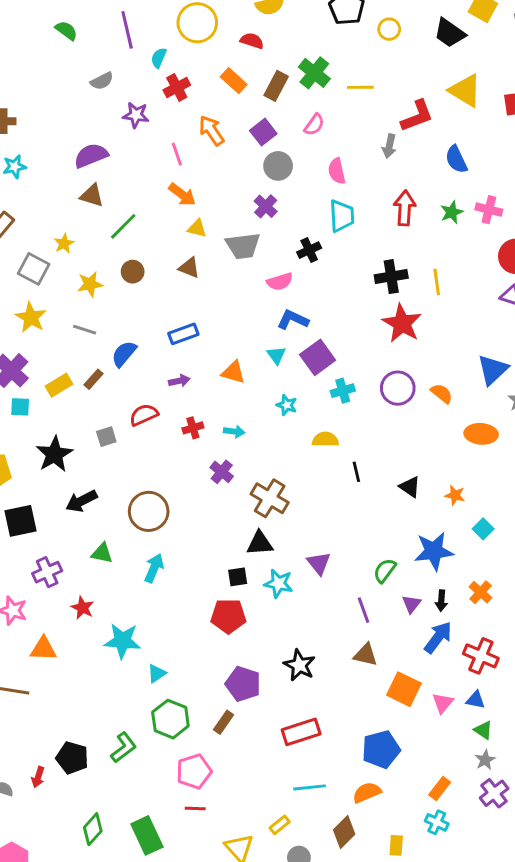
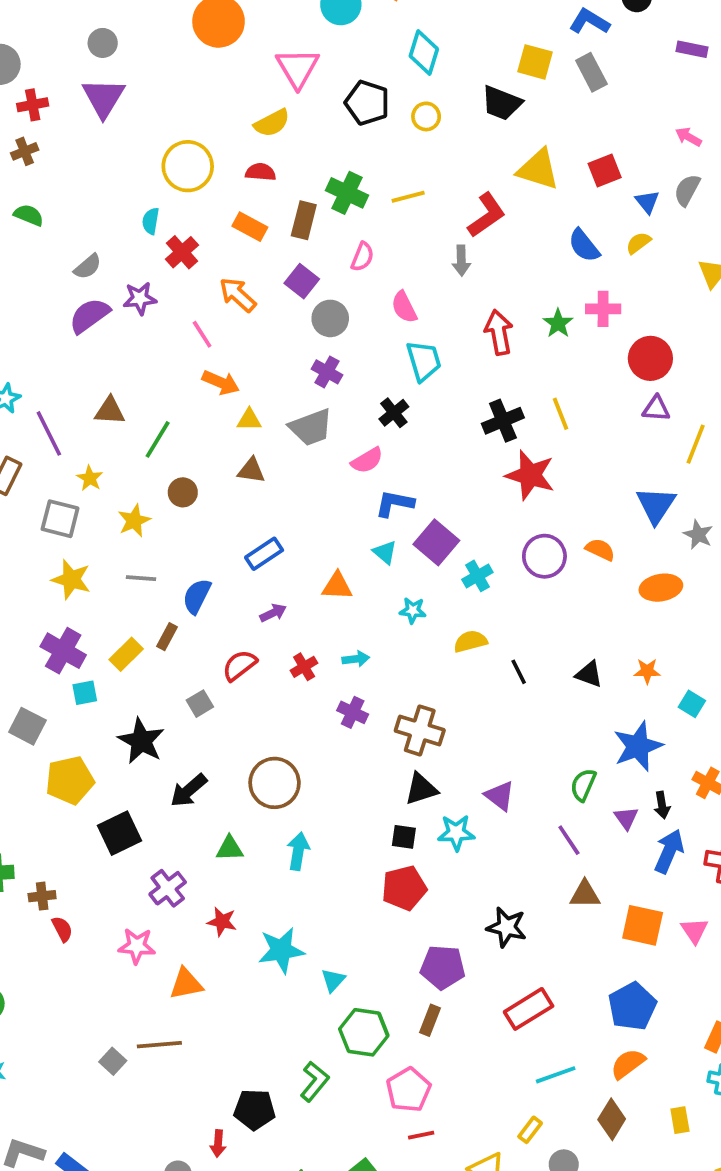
purple line: (127, 30) -> (49, 433), moved
purple semicircle: (91, 155) -> (89, 316), moved
blue semicircle: (456, 159) -> (584, 246), moved
black square: (238, 577) -> (404, 837), turned 30

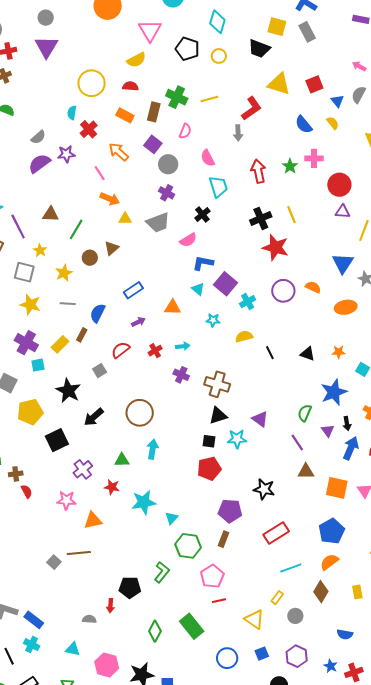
yellow semicircle: (638, 243) -> (333, 123), turned 88
brown triangle: (251, 471) -> (112, 248), moved, turned -49
green triangle: (230, 848) -> (122, 460), moved

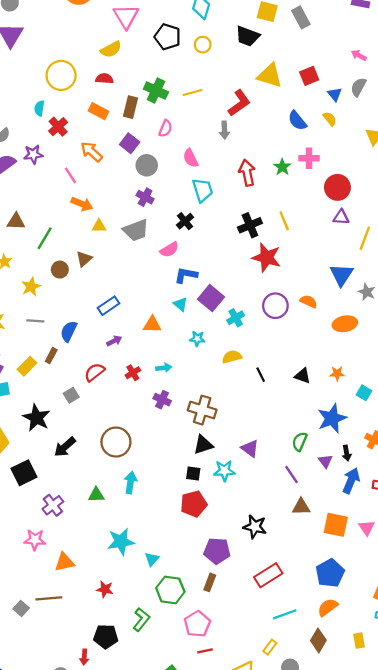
red star: (112, 487) -> (105, 589), moved

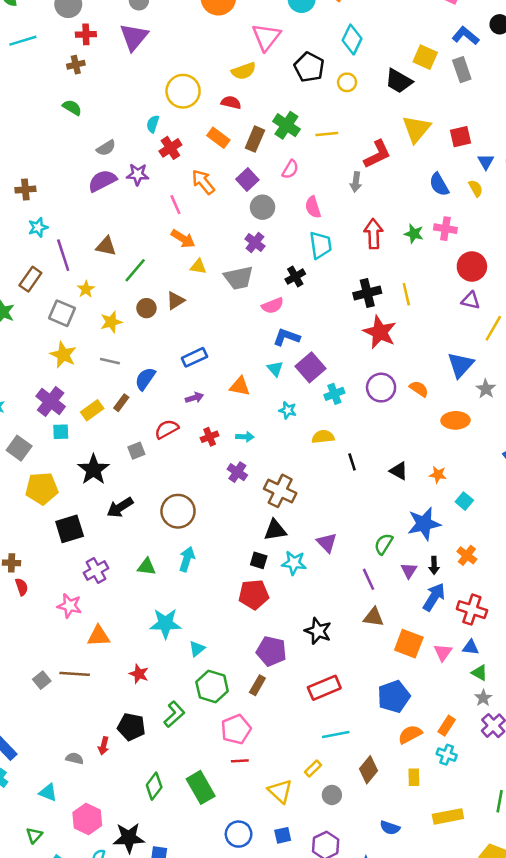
yellow triangle: (270, 75) -> (416, 129), turned 44
green star: (282, 167) -> (414, 234), turned -30
orange semicircle: (328, 607) -> (410, 734), moved

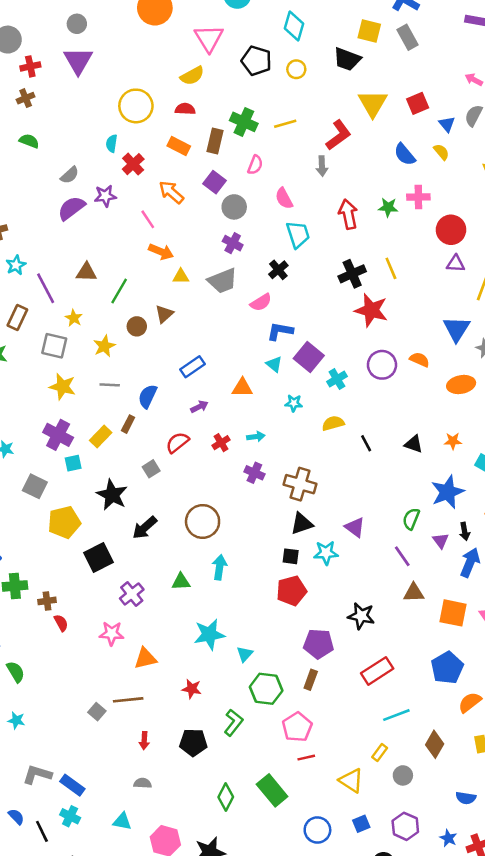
red arrow: (104, 746) -> (144, 741), moved

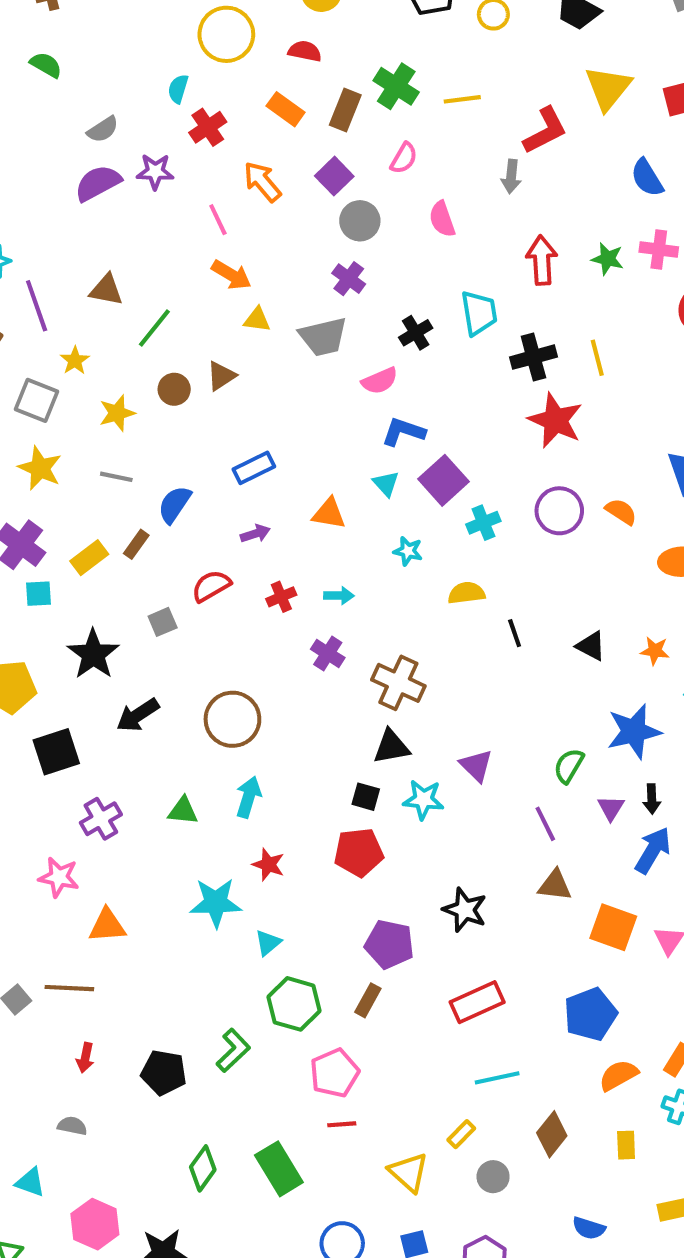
cyan trapezoid: (298, 234) -> (479, 313), moved
red star: (192, 689) -> (268, 865), moved

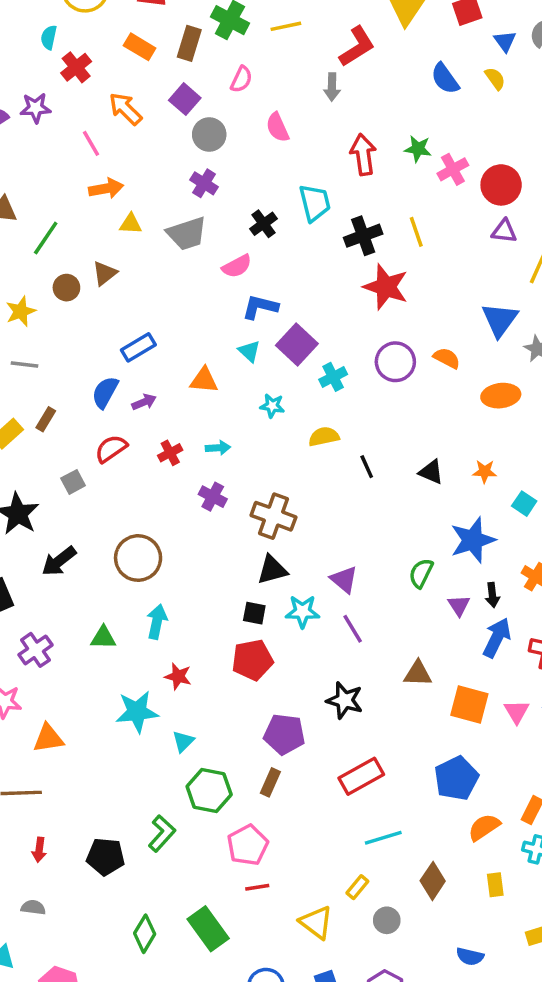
pink cross: (659, 249) -> (453, 169), moved, turned -32
orange arrow: (231, 275) -> (106, 188), turned -36
blue semicircle: (174, 504) -> (105, 392), moved
purple line: (545, 824) -> (353, 629), moved

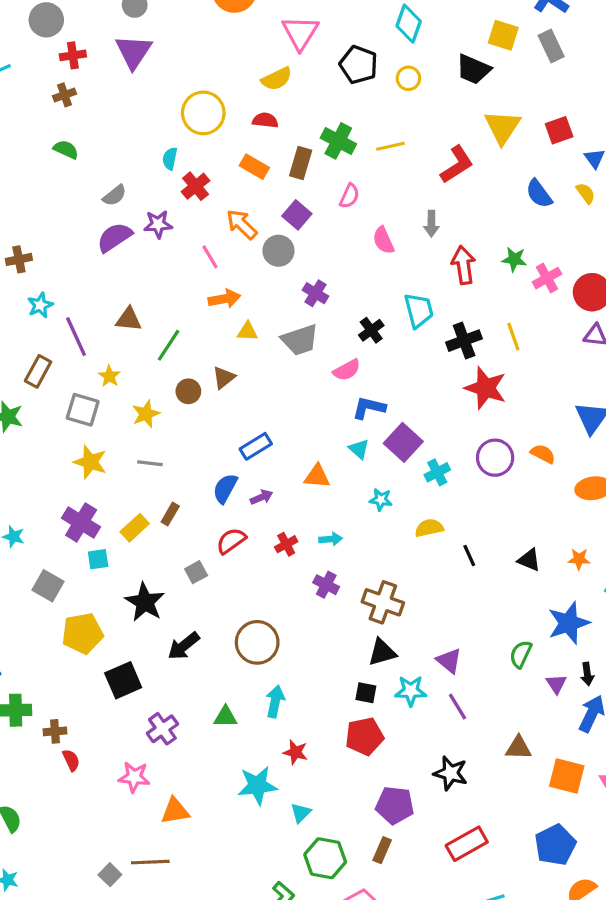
gray arrow: (332, 87) -> (431, 224), moved
gray circle: (209, 134) -> (278, 251), moved

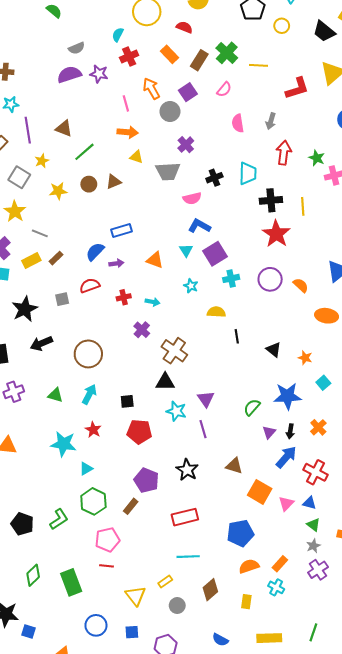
gray line: (150, 463) -> (40, 233), moved
black square: (366, 693) -> (127, 401), moved, turned -32

